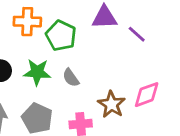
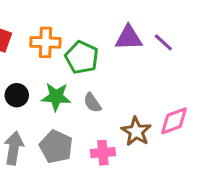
purple line: (137, 34) -> (163, 42), moved

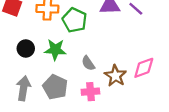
gray semicircle: (92, 103) -> (88, 63), moved

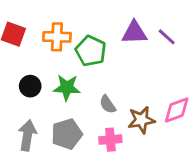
brown star: (115, 76) -> (141, 120), turned 30
gray pentagon: (55, 87) -> (67, 134), turned 30

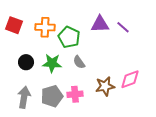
gray semicircle: (108, 104) -> (79, 62), moved
pink cross: (110, 140) -> (75, 94), moved

